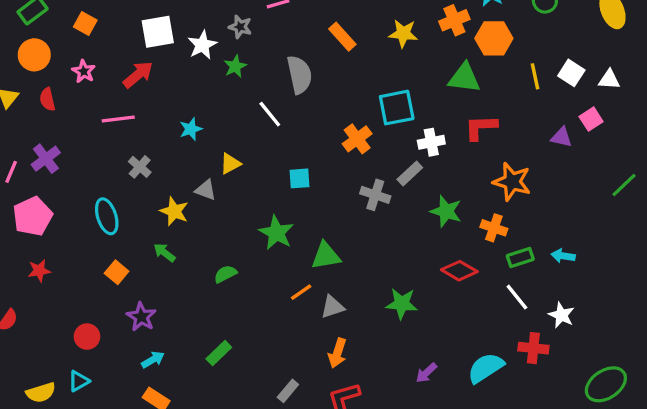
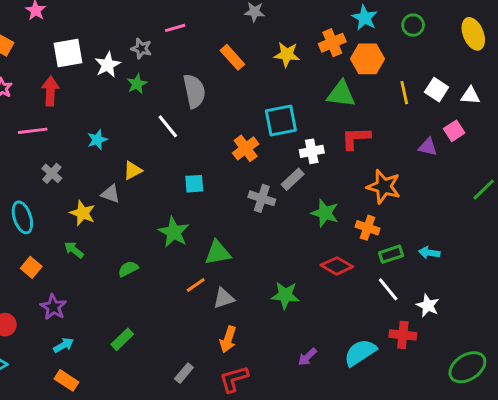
red arrow: (138, 75) -> (50, 91), turned -48

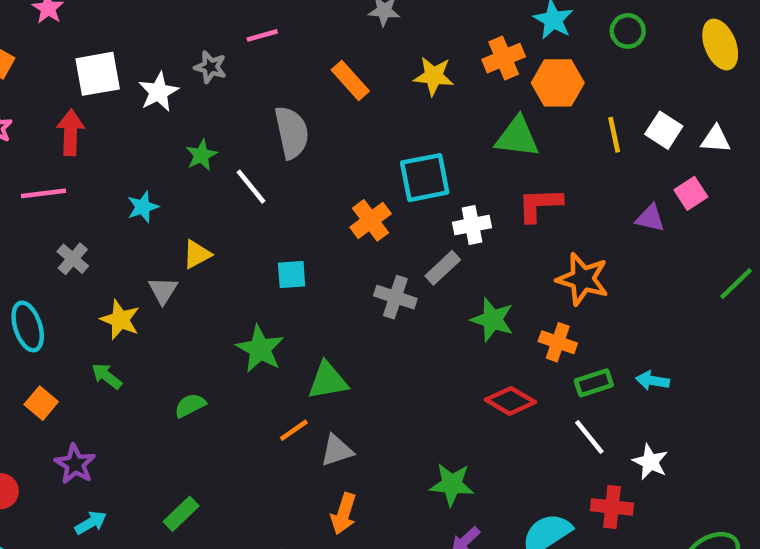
green star: (137, 84) -> (201, 155), moved
gray triangle: (111, 194) -> (163, 290), turned 42
green star: (285, 295) -> (452, 484), moved

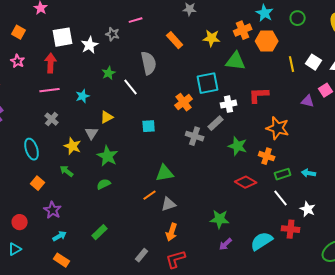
green triangle: (517, 137) -> (236, 61), moved
pink line: (43, 193) -> (50, 90), moved
green star: (260, 349) -> (108, 156), moved

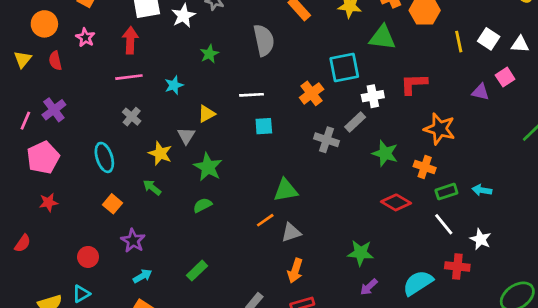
white line: (131, 87) -> (252, 95), moved, turned -54

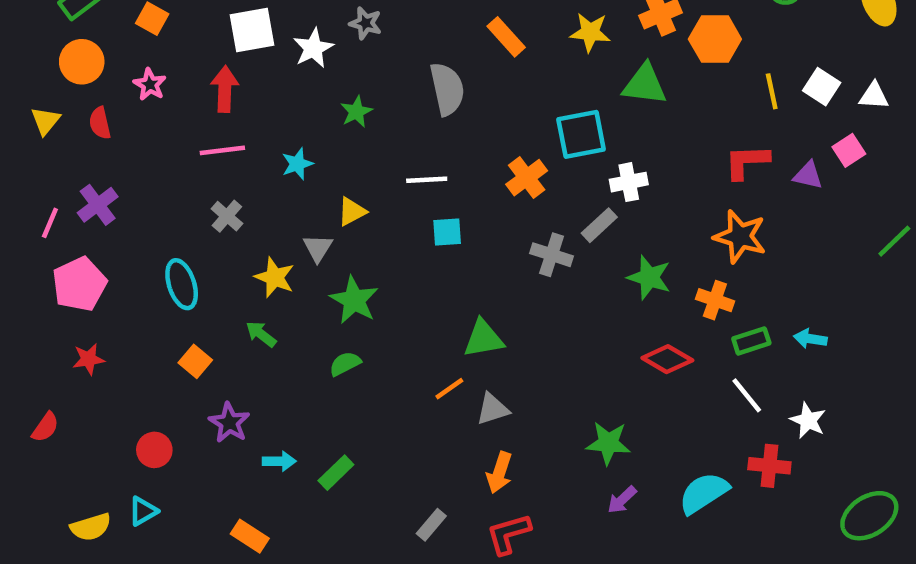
red L-shape: (414, 84) -> (747, 162), moved
cyan arrow: (143, 276) -> (279, 461), moved, turned 30

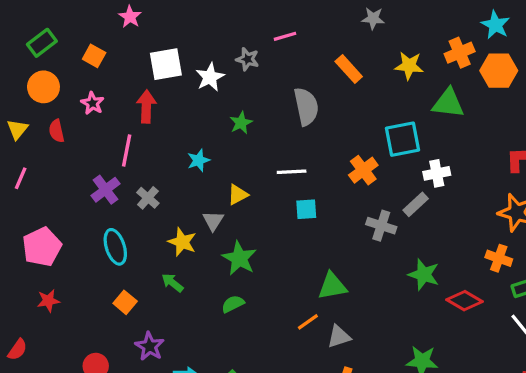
pink line: (222, 150) -> (127, 151), moved, turned -72
purple cross: (98, 205) -> (105, 190), moved
pink line: (50, 223) -> (21, 178), moved
green star: (649, 277) -> (424, 275), moved

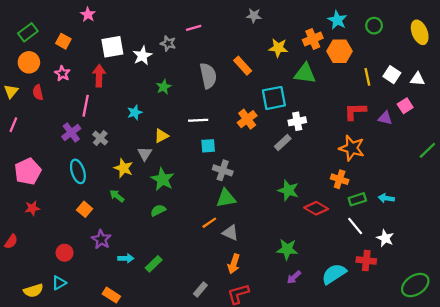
orange rectangle: (349, 69) -> (243, 66), moved
gray cross: (381, 226) -> (223, 170), moved
gray triangle: (339, 337) -> (230, 233), turned 42

